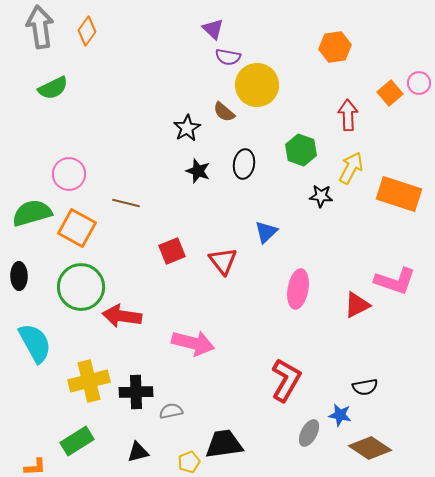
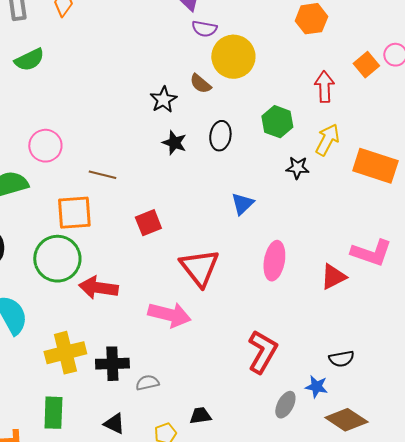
orange square: (77, 228) -> (74, 213), moved, turned -33
red triangle: (223, 261) -> (199, 268), moved, size x1.4
green rectangle: (77, 441) -> (53, 413), turned -56
black trapezoid: (224, 444) -> (200, 416), size x0.6
black triangle: (138, 452) -> (114, 424), turned 40

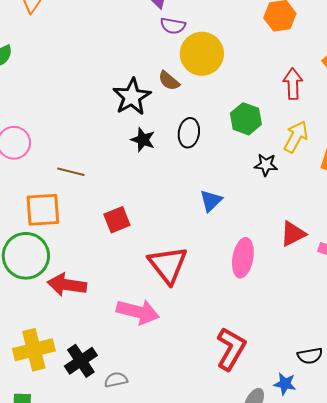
black star: (163, 100) -> (132, 97), size x1.4
red triangle: (333, 277) -> (293, 234), moved
black cross: (112, 364) -> (81, 361), turned -32

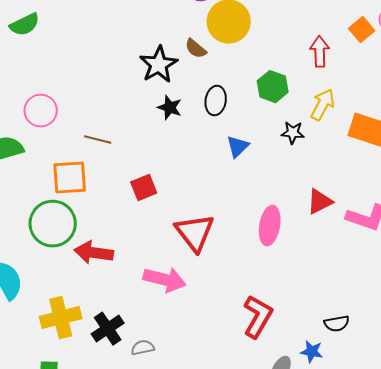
blue triangle: (211, 201) -> (238, 147), moved

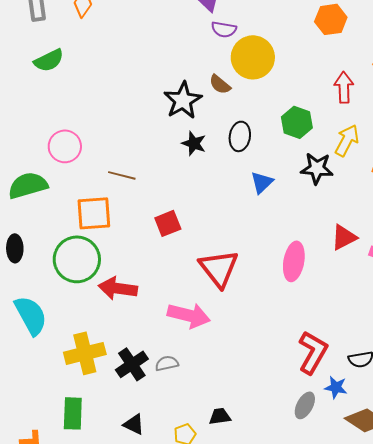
black star: (293, 133) -> (317, 168), size x1.4
red L-shape: (258, 317) -> (313, 352), moved
gray semicircle: (143, 348) -> (167, 363), moved

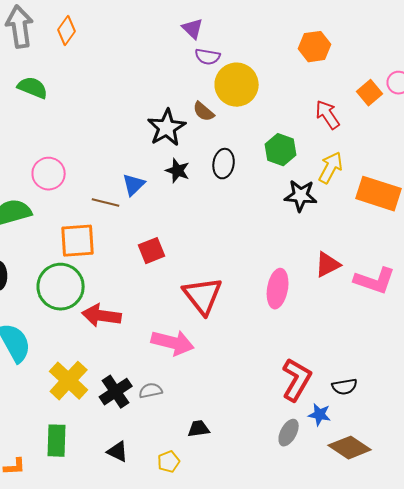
green semicircle: (49, 60) -> (33, 88), turned -132
red arrow: (344, 87) -> (328, 115), turned -32
blue triangle: (262, 182) -> (134, 185), moved
yellow cross: (85, 353) -> (69, 381), turned -33
black trapezoid: (220, 416) -> (199, 429), moved

